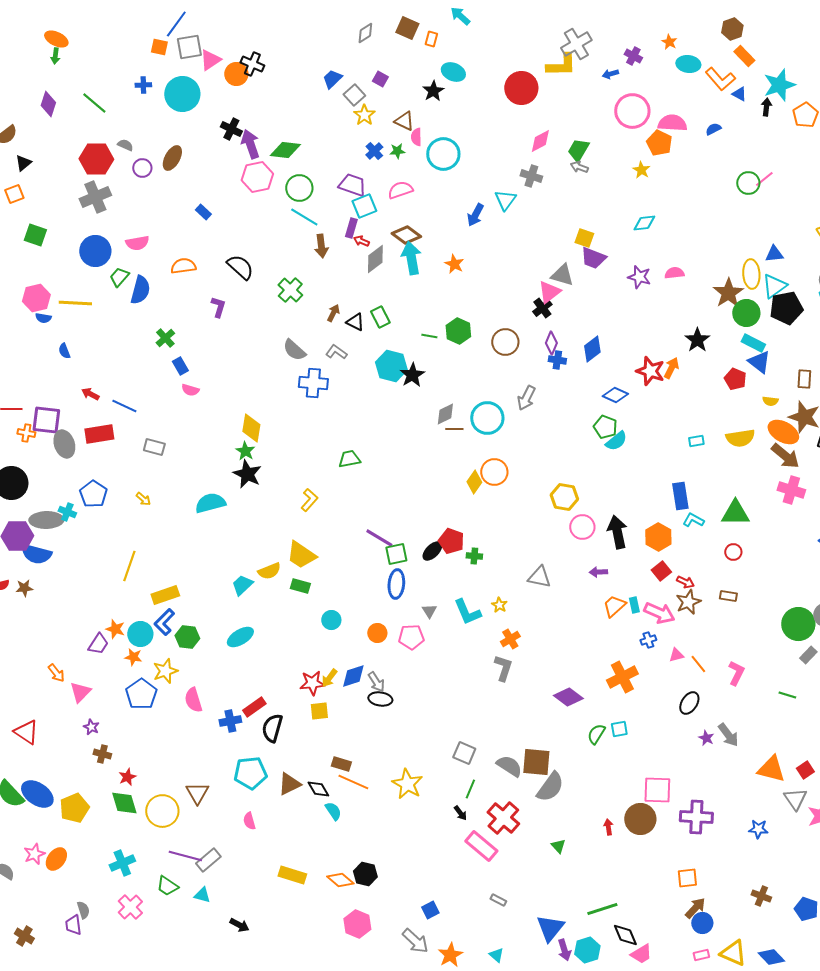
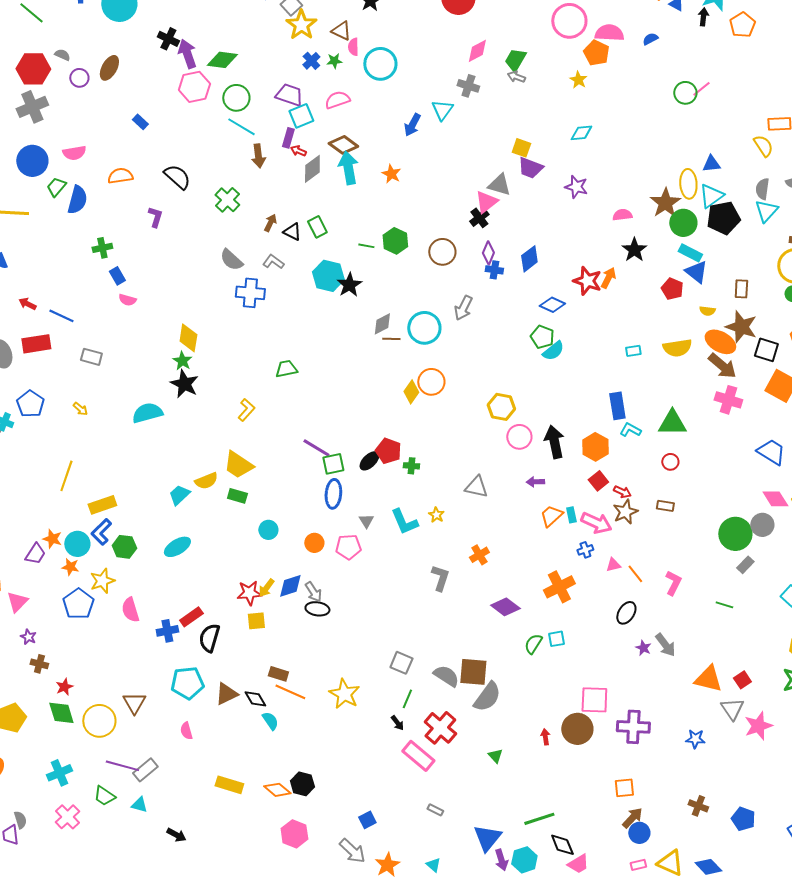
yellow star: (364, 115) -> (301, 25), size x1.4
pink semicircle: (674, 273) -> (622, 215), moved
green cross: (165, 338) -> (102, 248), turned 30
orange cross: (510, 639) -> (479, 555), moved

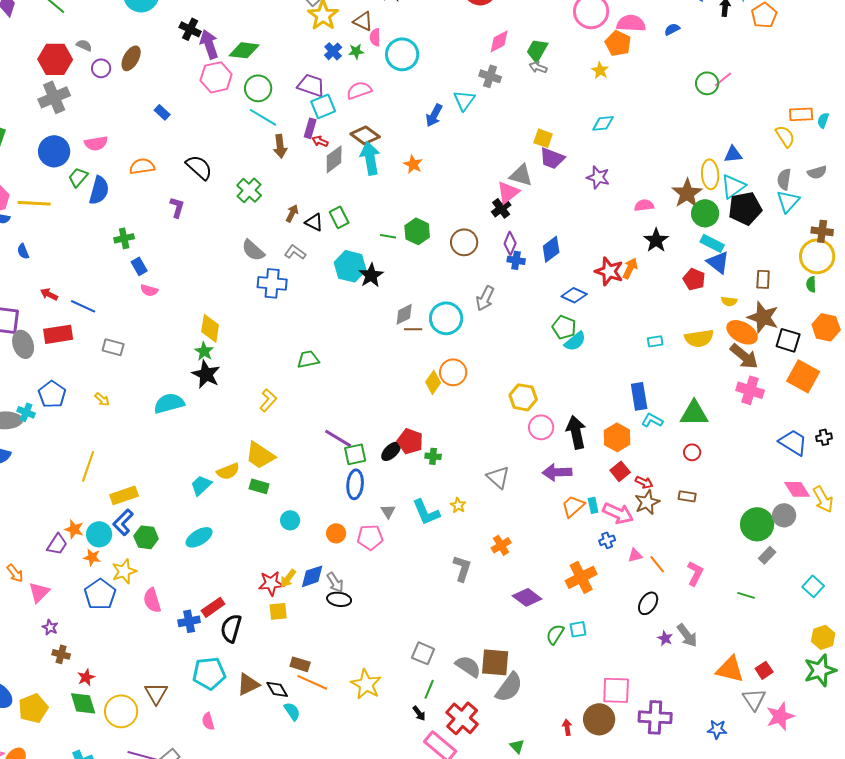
purple arrow: (535, 482) -> (557, 472), size x1.6
gray triangle: (476, 487) -> (498, 477), turned 30

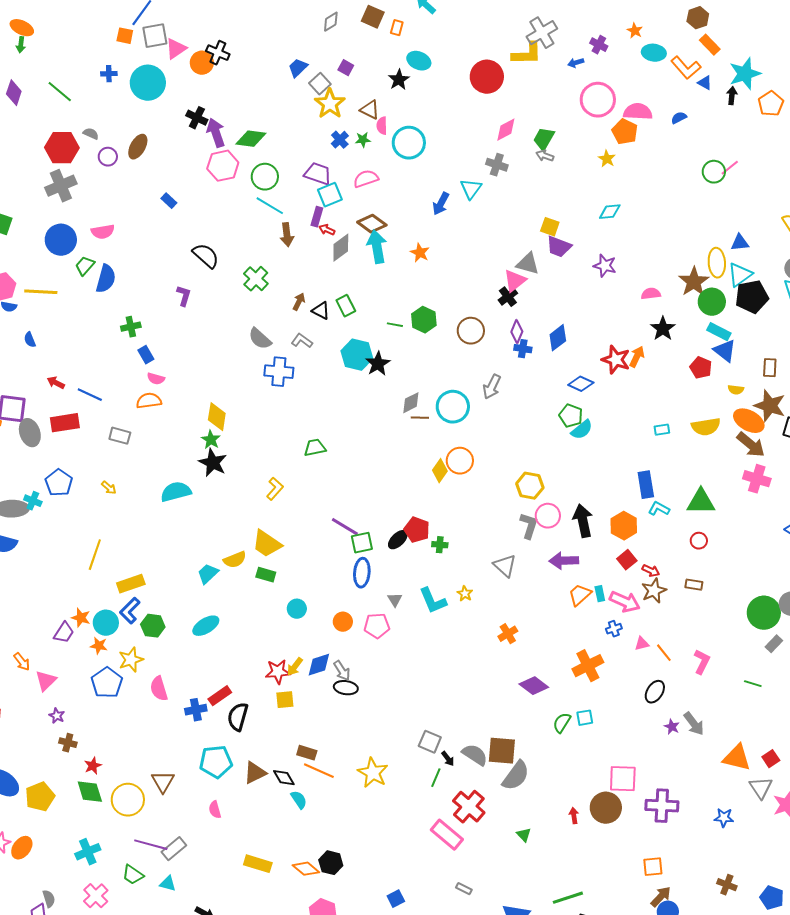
orange semicircle: (142, 166) -> (149, 401), moved
gray L-shape: (462, 568) -> (529, 526), moved
black arrow: (419, 713) -> (448, 759), moved

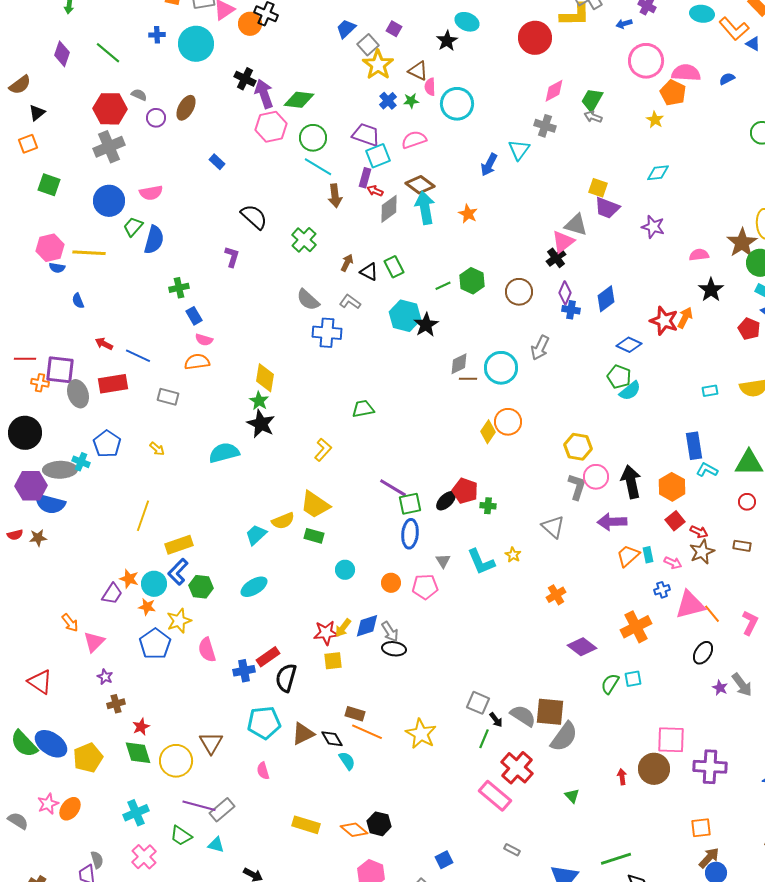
green line: (395, 325) -> (443, 286), turned -35
pink arrow: (625, 602) -> (673, 563), size x0.6
pink triangle: (642, 644) -> (690, 605), size x2.0
brown cross: (68, 743) -> (116, 704), turned -30

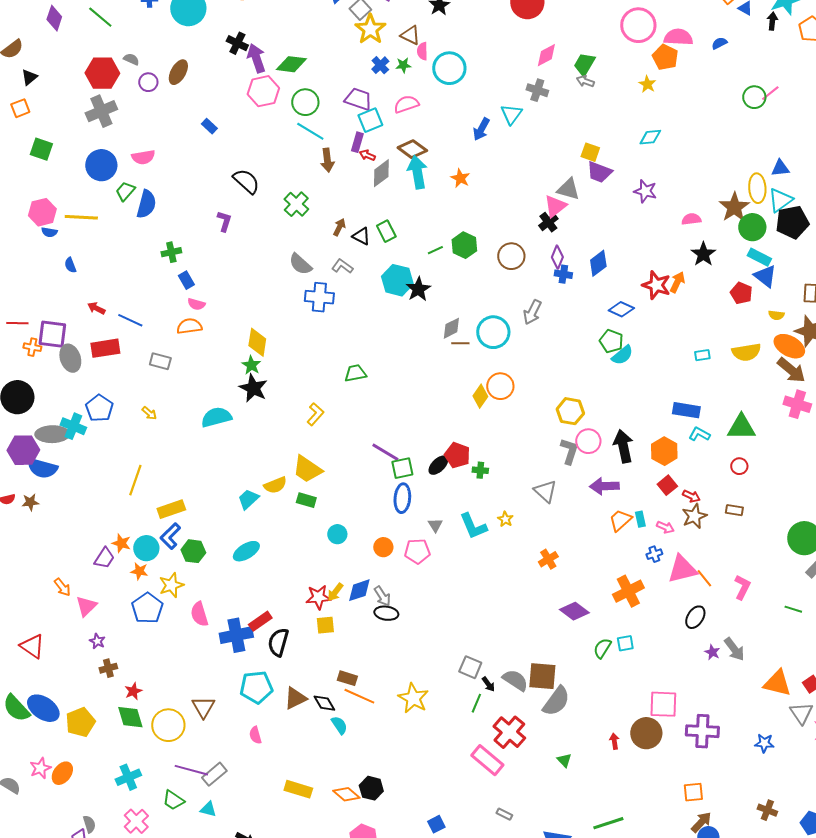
blue rectangle: (694, 446) -> (686, 410), turned -72
cyan cross: (81, 462) -> (73, 426), size x1.4
blue cross: (244, 671) -> (236, 635), size x1.5

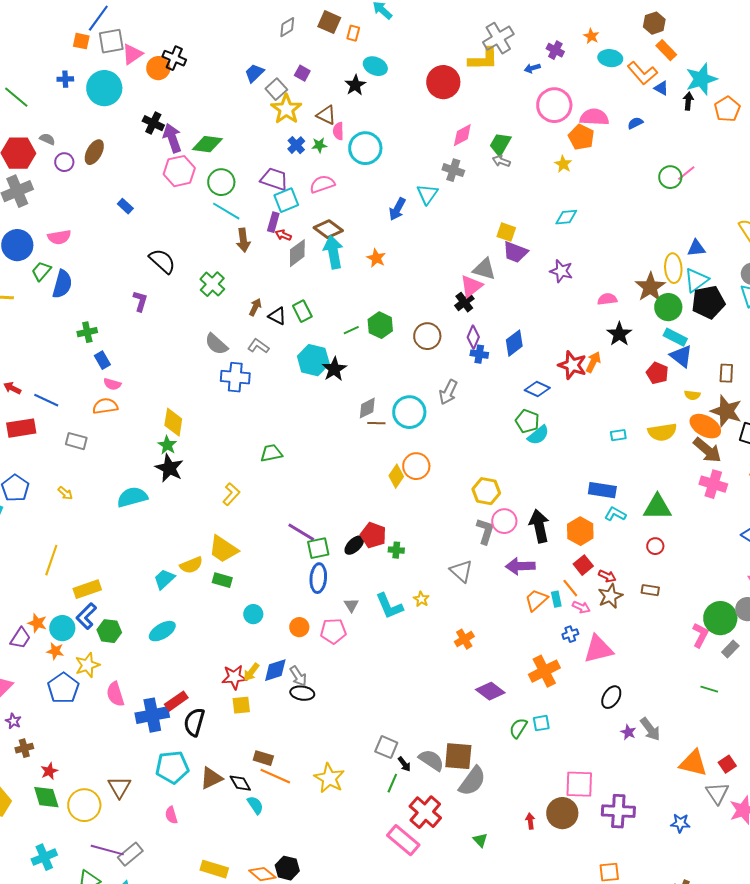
orange line: (704, 578) -> (570, 588), moved
pink L-shape: (742, 587) -> (700, 635), moved

